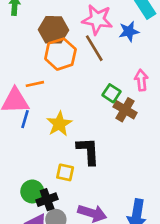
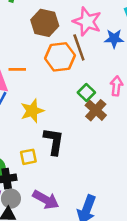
orange hexagon: (60, 54) -> (60, 57), moved
yellow square: (65, 172) -> (28, 157), turned -35

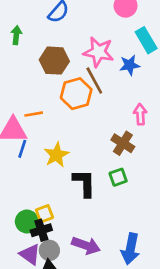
green square: (86, 93) -> (118, 177), moved, turned 35
yellow square: (28, 157) -> (44, 214), moved

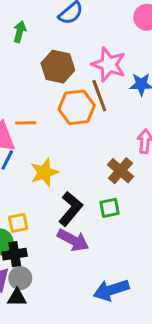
black L-shape: (84, 183) -> (71, 209), turned 32
yellow square: (44, 214) -> (18, 223), moved
purple arrow: (86, 245) -> (73, 240), moved
blue arrow: (130, 249) -> (111, 290), turned 52

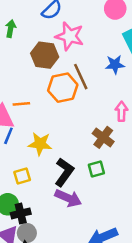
pink star: (109, 64) -> (70, 36), moved
yellow star: (44, 172) -> (40, 144), turned 30
yellow square: (18, 223) -> (22, 176), moved

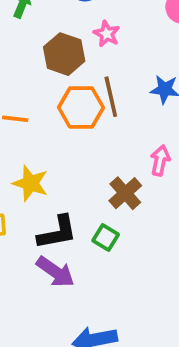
pink star: (70, 36) -> (107, 34), size x0.6
green square: (96, 169) -> (106, 238), turned 35
black L-shape: (64, 172) -> (57, 232), turned 32

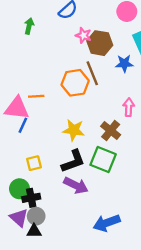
brown hexagon: (64, 54) -> (100, 43), moved
yellow star: (30, 183) -> (74, 130), moved
green square: (106, 238) -> (103, 160), size x1.6

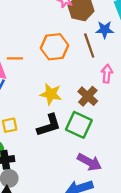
brown line: (92, 73) -> (89, 45), moved
purple arrow: (76, 185) -> (89, 162), moved

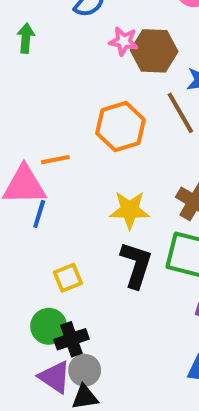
black L-shape: (49, 125) -> (136, 265), turned -44

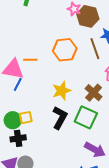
yellow star: (130, 210) -> (62, 91), turned -30
green circle: (49, 326) -> (13, 120), moved
black cross: (71, 339) -> (18, 138), moved

